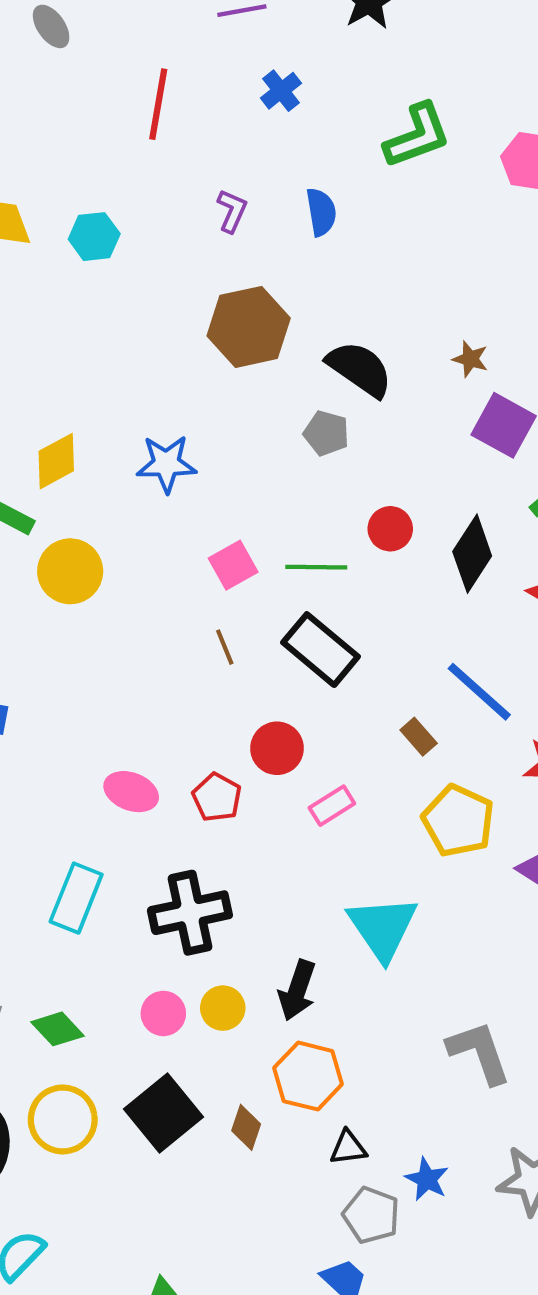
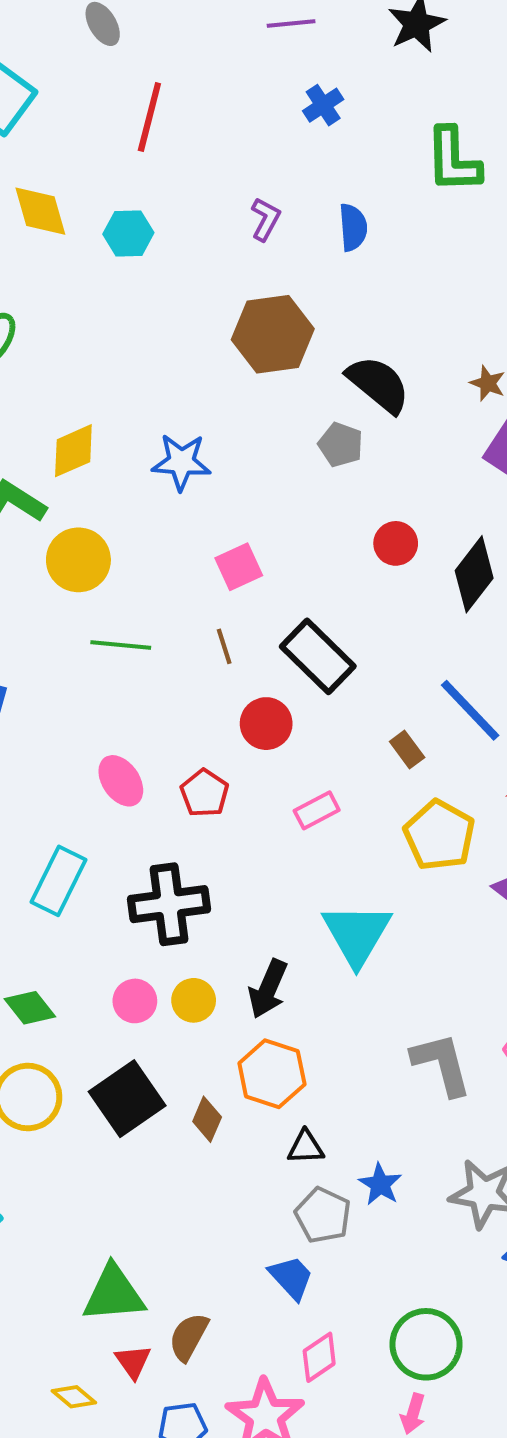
red line: (158, 104) -> (149, 117), moved
green L-shape: (417, 136) -> (453, 160), turned 104
green line: (316, 567) -> (121, 645), moved
red circle: (277, 748) -> (266, 724), moved
pink ellipse: (131, 792) -> (121, 781), turned 30

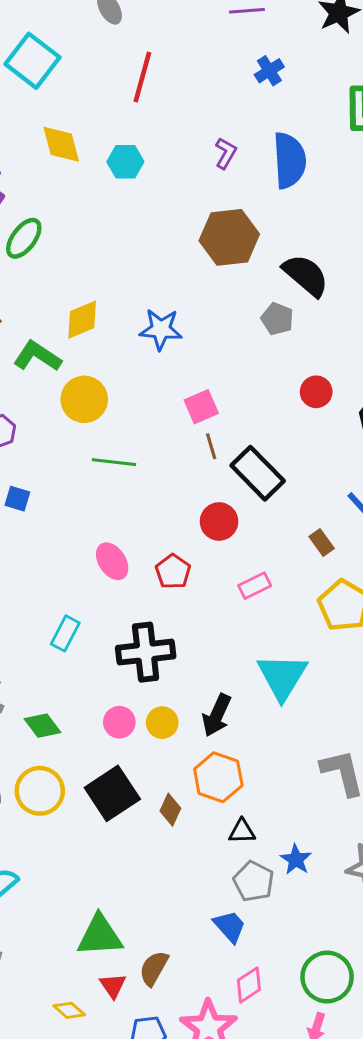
blue semicircle: (353, 227) -> (289, 160), size x1.6
brown line: (224, 646) -> (211, 446), moved
cyan rectangle: (59, 881) -> (65, 633), size x0.7

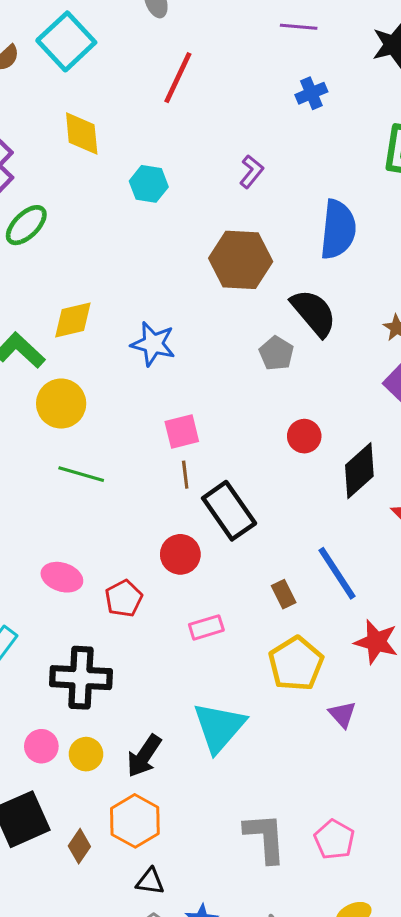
blue semicircle: (289, 160) -> (338, 229), moved
cyan hexagon: (125, 162) -> (149, 184), moved
pink ellipse: (112, 561) -> (62, 577), turned -48

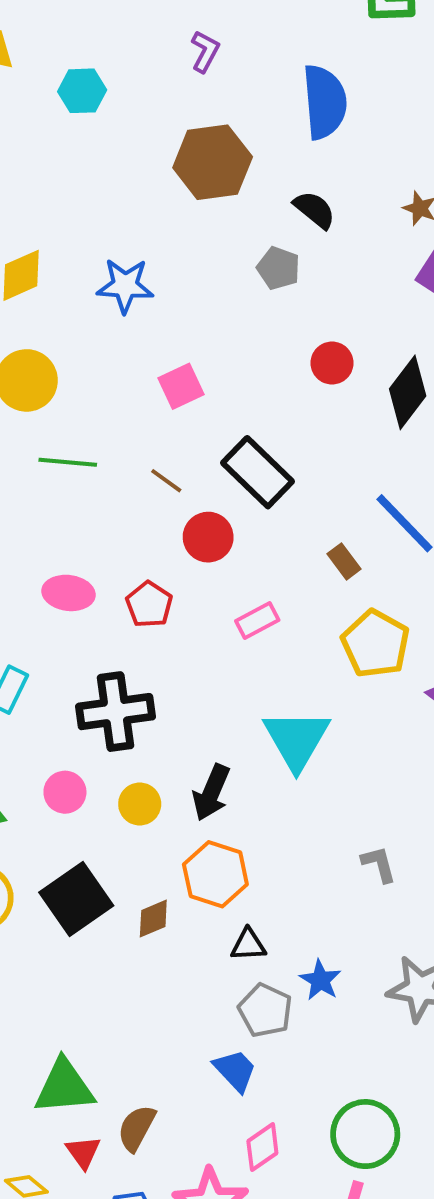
black semicircle: (314, 313) -> (314, 210), size x0.7
brown line: (185, 475) -> (166, 481), moved, turned -36
pink circle: (41, 746) -> (65, 792), moved
gray L-shape: (265, 838) -> (379, 864), size x0.6
brown diamond: (79, 846) -> (153, 918), turned 44

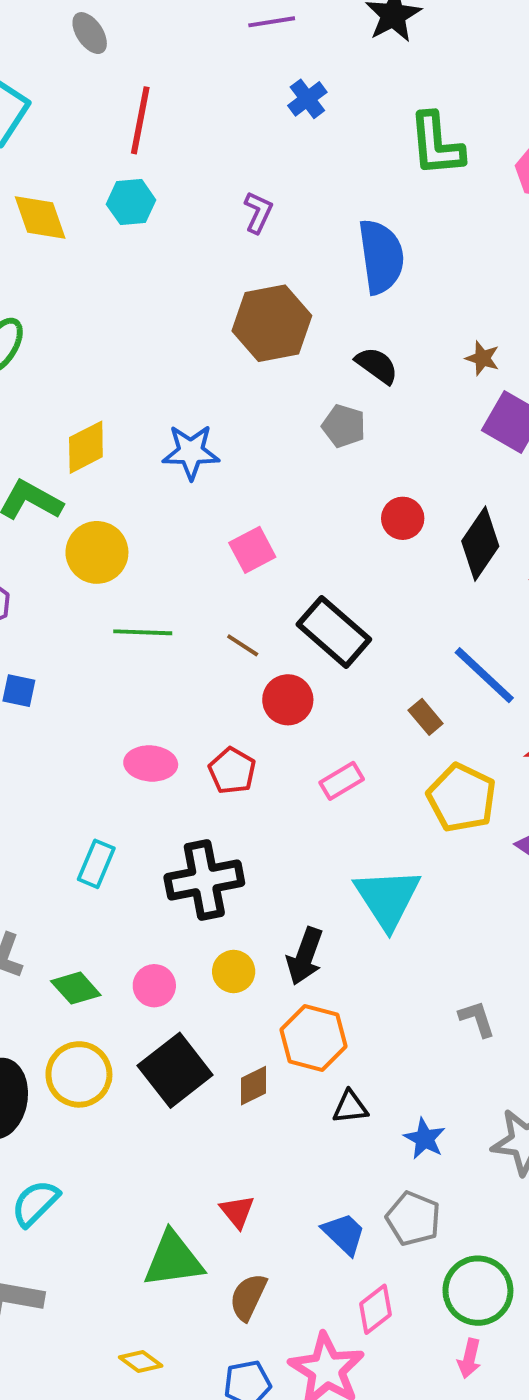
cyan hexagon: (82, 91) -> (131, 202), moved
pink circle: (65, 792) -> (154, 986), moved
gray pentagon: (265, 1010) -> (413, 1219), moved
red triangle: (83, 1152) -> (237, 1211), moved

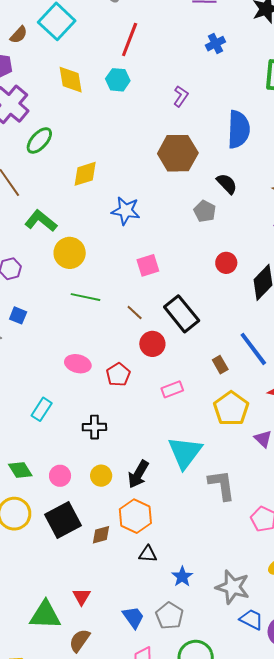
yellow diamond: (86, 447) -> (85, 174), moved
black cross: (204, 880) -> (94, 427), size x0.6
gray L-shape: (477, 1019) -> (222, 485), moved, size x1.6

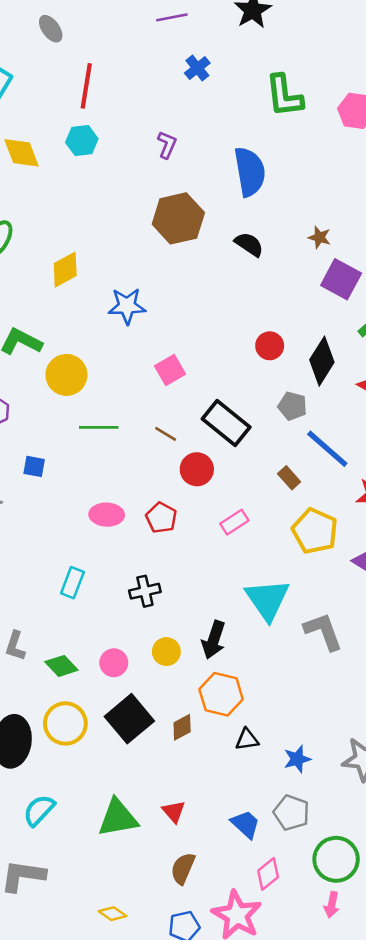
gray pentagon: (205, 211) -> (292, 406), moved
blue square: (18, 315) -> (34, 466), moved
blue star: (182, 577) -> (297, 759), turned 30
green triangle: (45, 615) -> (118, 818), moved

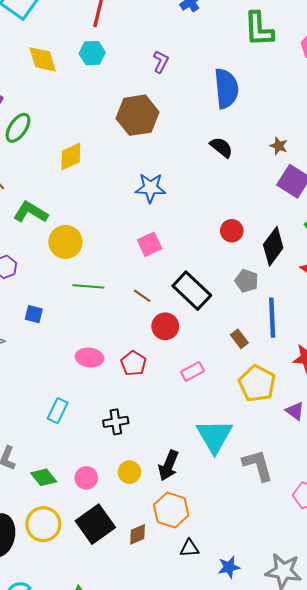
brown hexagon: (178, 218) -> (137, 115), moved
blue star: (127, 306) -> (150, 188), moved
blue line: (327, 449) -> (272, 318), turned 42

